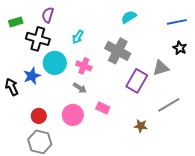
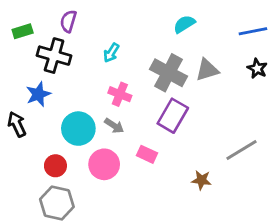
cyan circle: (55, 63) -> (78, 129), moved
gray triangle: (161, 68) -> (207, 70), moved
blue star: (32, 76) -> (38, 94), moved
purple rectangle: (137, 81) -> (173, 116), moved

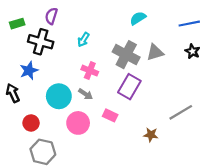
red circle: (55, 166) -> (31, 123), moved

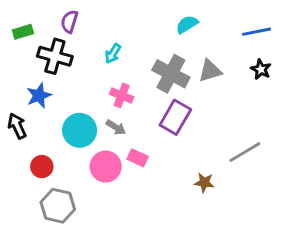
pink rectangle: (110, 115) -> (138, 158), moved

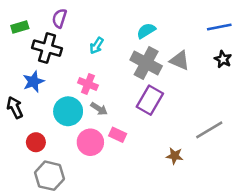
cyan semicircle: (187, 24) -> (146, 31), moved
gray triangle: (210, 71) -> (180, 60), turned 40
pink cross: (122, 95) -> (88, 84), moved

